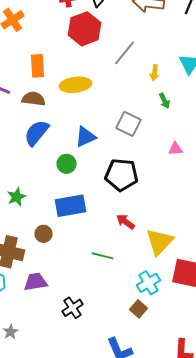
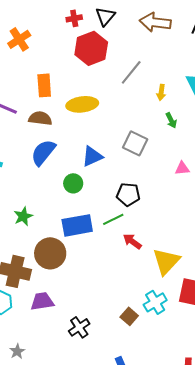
black pentagon: (122, 175) -> (128, 194), size x0.7
brown circle: (44, 234) -> (50, 253), size x1.8
green line: (102, 256) -> (113, 219), moved, turned -40
brown square: (138, 309) -> (129, 316), moved

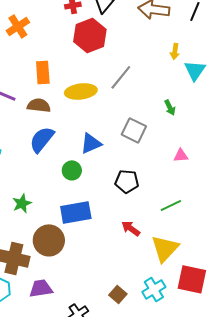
gray line: (131, 72) -> (121, 77), moved
yellow arrow: (161, 92) -> (175, 51), moved
green line: (113, 219) -> (171, 205), moved
brown square: (129, 316) -> (118, 294), moved

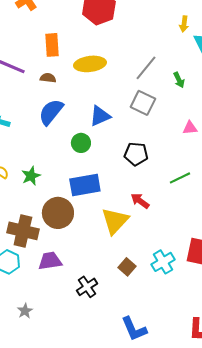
gray line: (121, 77) -> (146, 68), moved
brown semicircle: (39, 105) -> (48, 78), size x0.7
yellow triangle: (165, 248) -> (115, 221), moved

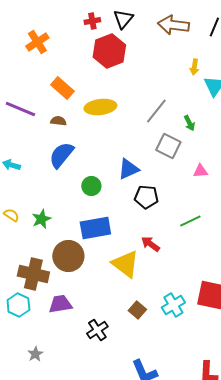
orange rectangle: (52, 45) -> (62, 88), turned -45
gray square: (143, 103) -> (168, 146), moved
blue triangle: (100, 116) -> (128, 169), moved
yellow triangle: (115, 221) -> (125, 264), turned -36

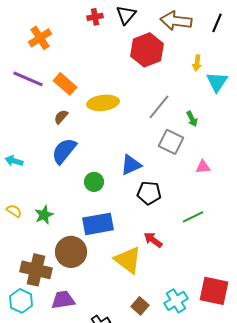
red hexagon: (109, 51) -> (147, 50), moved
purple line: (20, 109) -> (28, 79), moved
brown semicircle: (58, 121) -> (61, 117), turned -56

